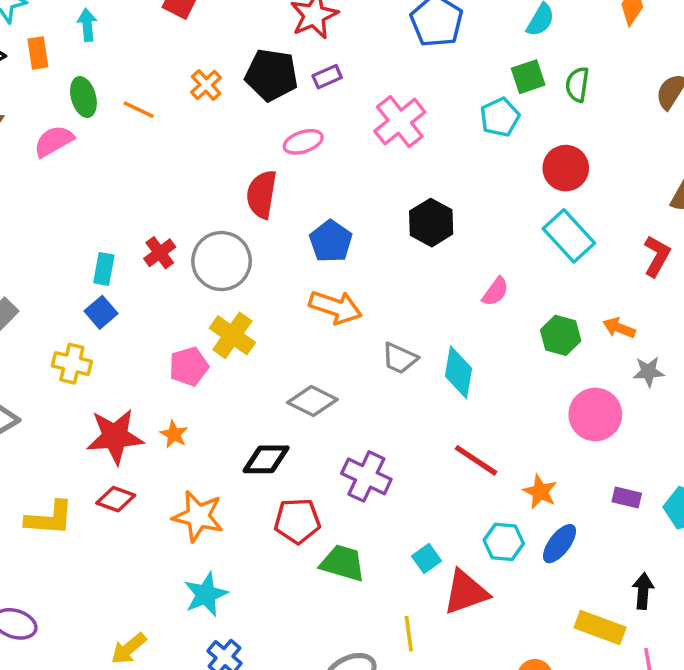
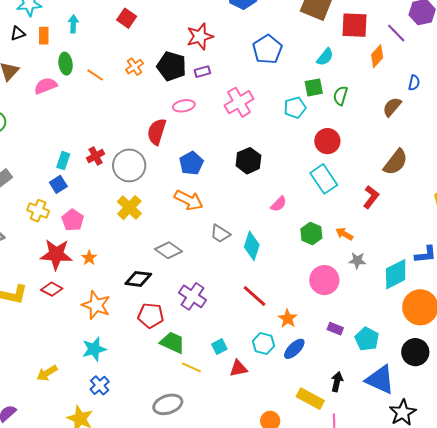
pink pentagon: (189, 366) -> (73, 220), moved, turned -30
red triangle: (466, 592) -> (238, 368), size x0.7
yellow line: (409, 634) -> (191, 367), moved, turned -66

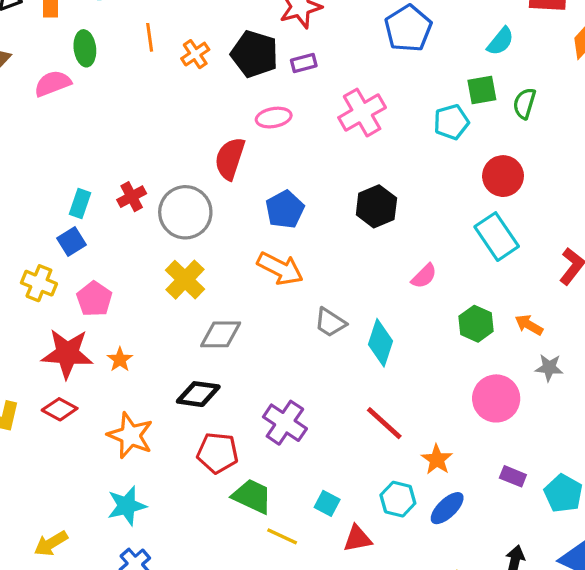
orange line: (95, 75) -> (150, 37), moved, turned 48
gray diamond: (169, 250) -> (221, 334), moved, turned -36
cyan square: (219, 347) -> (327, 503), turned -35

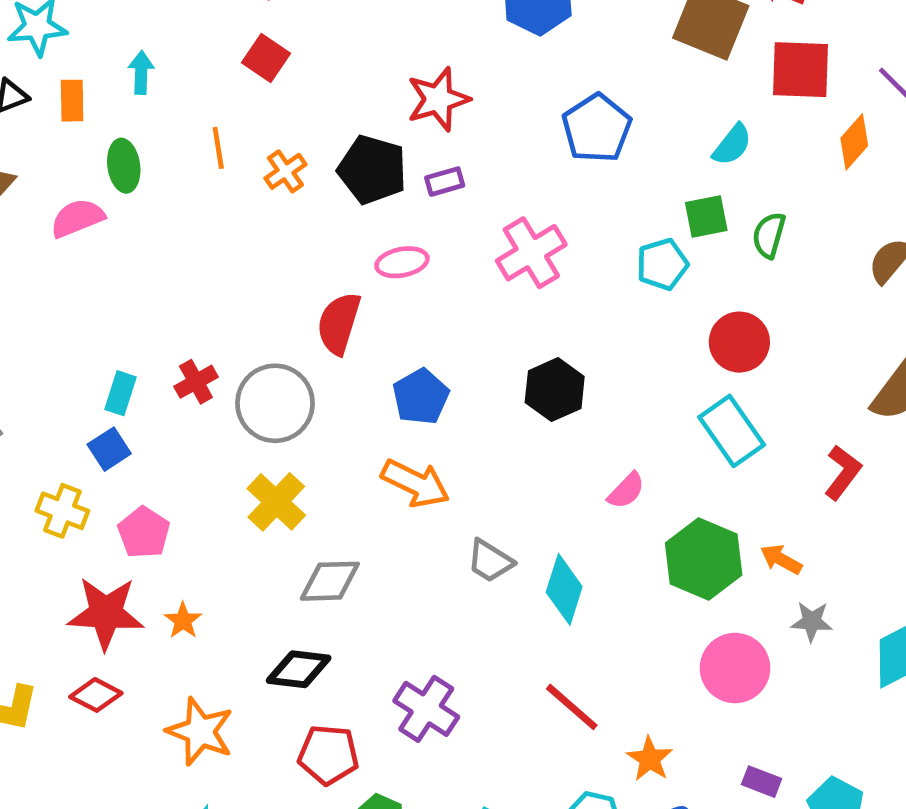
green hexagon: (476, 324) -> (704, 559), size x1.5

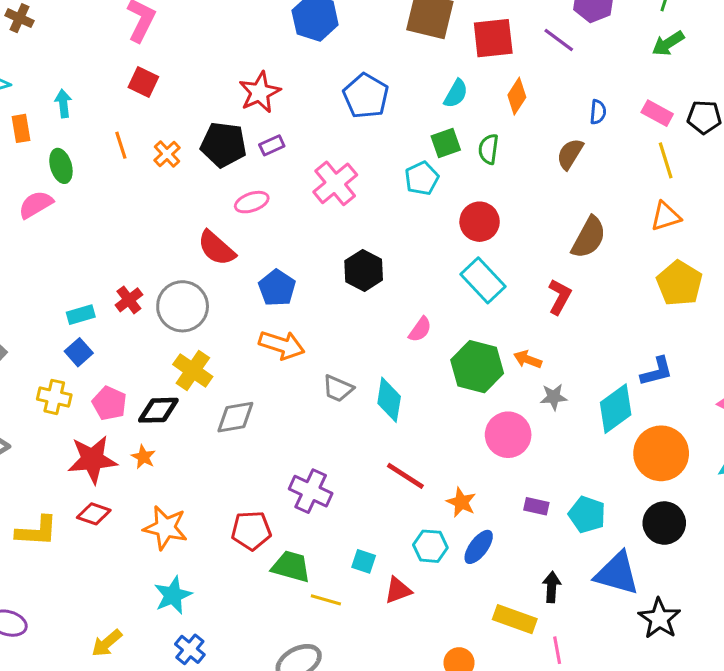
orange diamond: (854, 142) -> (517, 96), moved
red semicircle: (339, 323) -> (216, 248), turned -57
cyan rectangle: (120, 393) -> (81, 315), turned 64
black diamond: (299, 669) -> (158, 410), moved

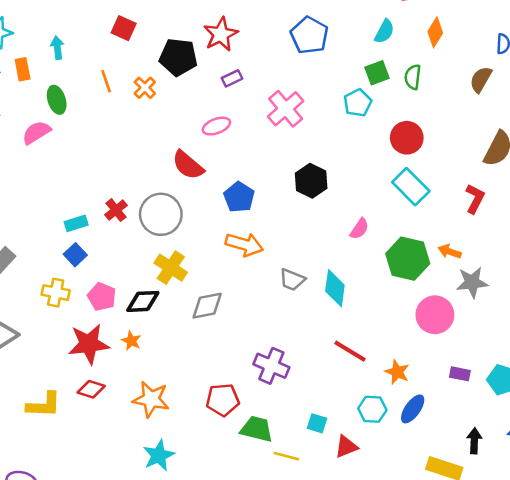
black pentagon: (224, 145) -> (178, 57), moved
gray star: (554, 397) -> (472, 282), size x1.4

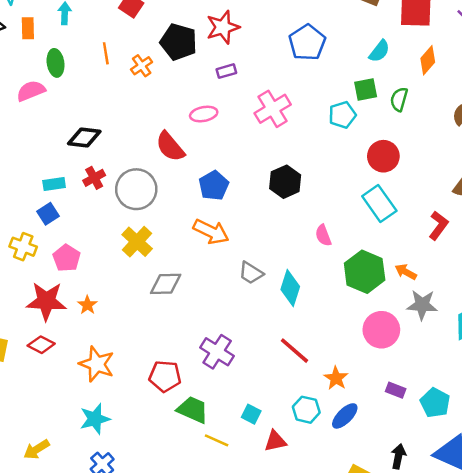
pink semicircle: (359, 229) -> (323, 235), turned 115
black diamond: (143, 301) -> (84, 138), moved

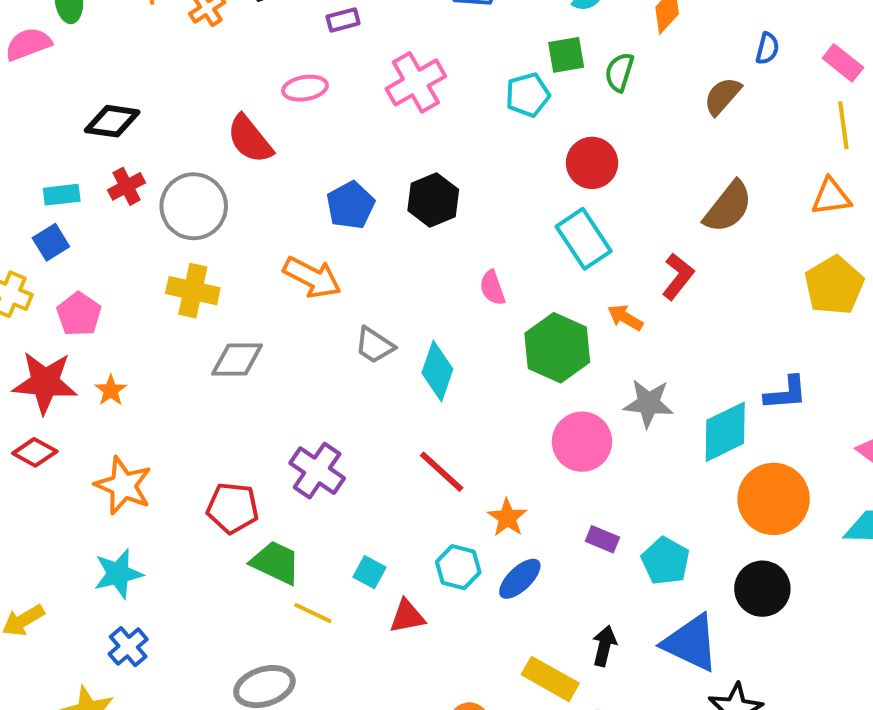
blue pentagon: (214, 186) -> (350, 205), moved
yellow cross: (137, 242) -> (193, 291), turned -32
orange arrow: (406, 272) -> (625, 318), moved

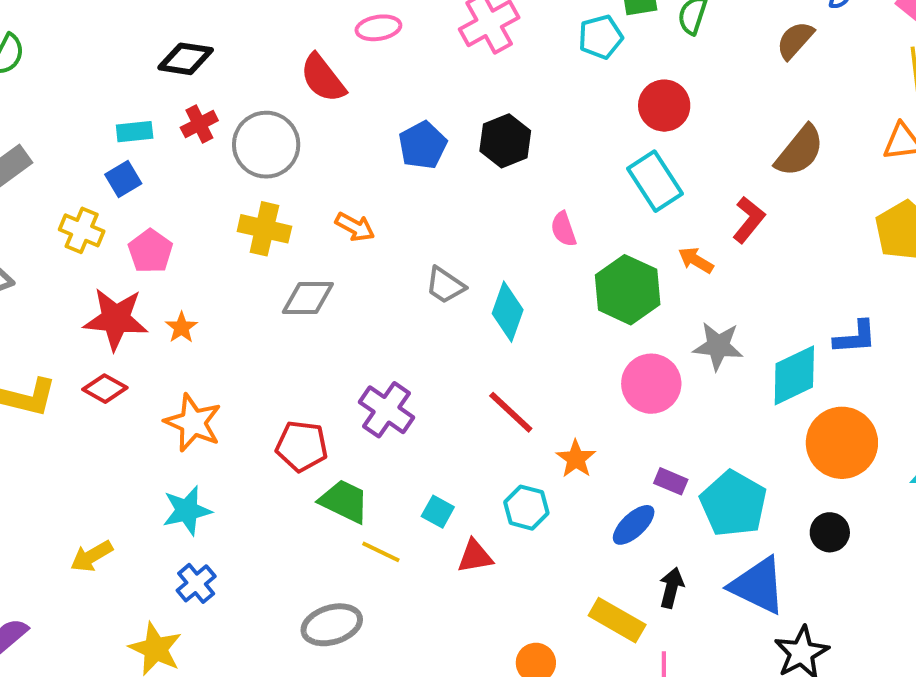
orange arrow: (312, 277) -> (355, 227), moved, size x0.7
cyan pentagon: (666, 561) -> (733, 504), size x1.4
blue ellipse: (520, 579) -> (634, 525), moved
black circle: (762, 589) -> (830, 532), size x0.7

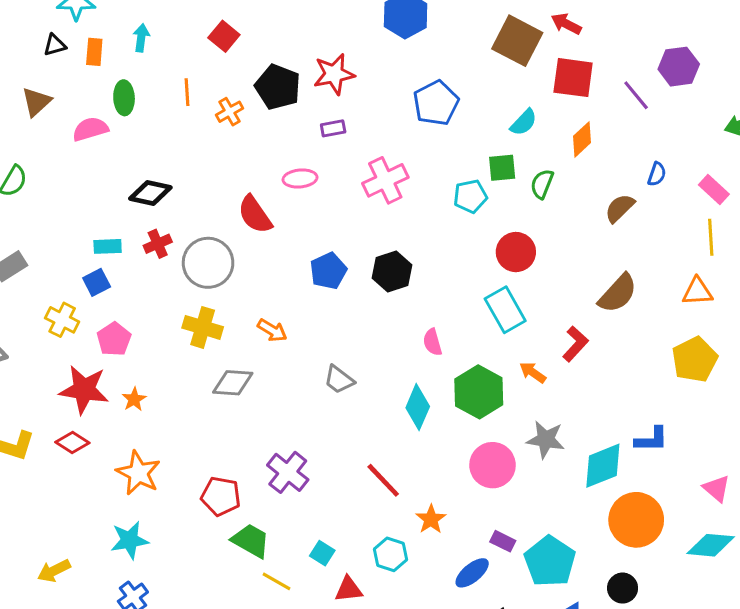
cyan diamond: (508, 312) -> (418, 407), moved

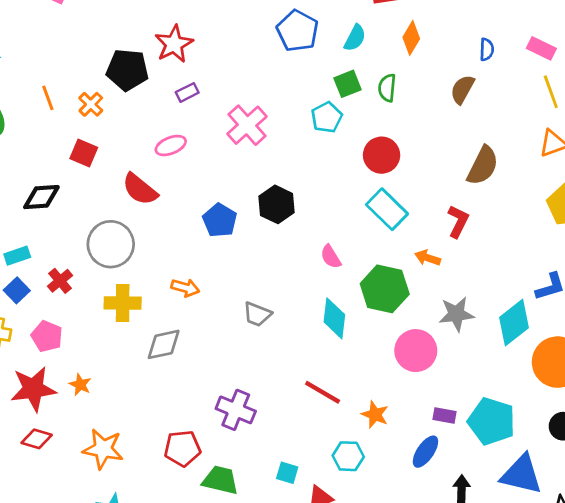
red square: (224, 36) -> (84, 153), moved
blue pentagon: (436, 103) -> (298, 31), moved
red cross: (158, 244) -> (60, 281), moved

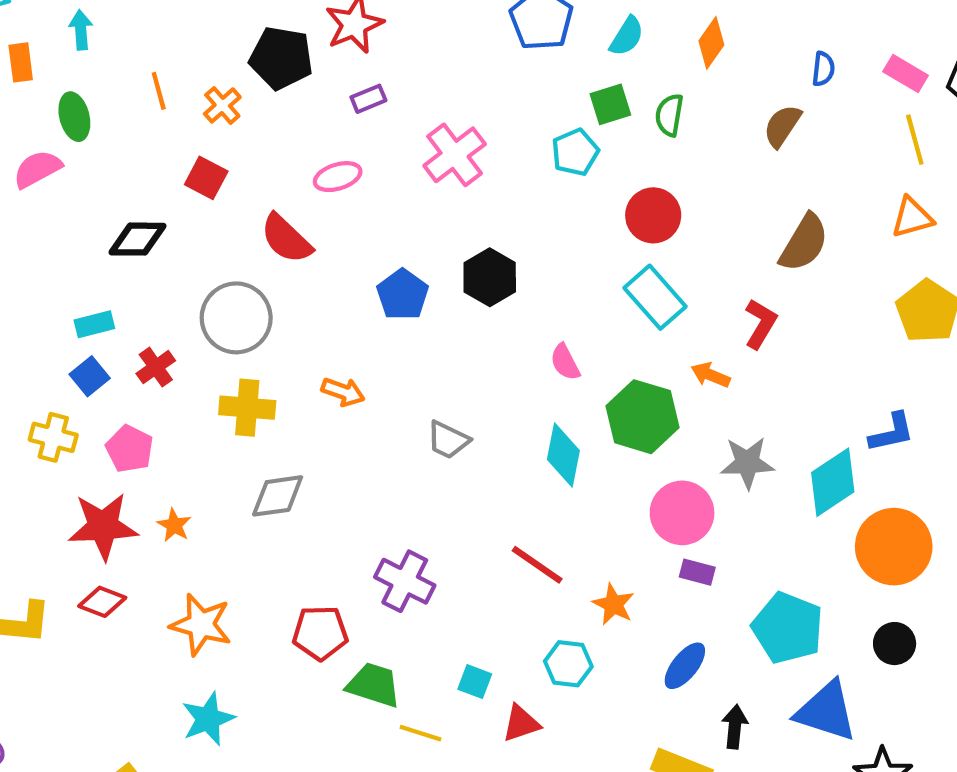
gray diamond: (164, 344) -> (278, 496), moved
purple rectangle: (444, 415) -> (697, 572), moved

